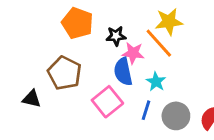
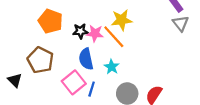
pink star: (133, 53) -> (95, 33), moved
black triangle: (32, 99) -> (15, 80), turned 32
blue line: (146, 110) -> (92, 89), moved

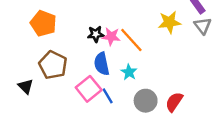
yellow star: (122, 20) -> (169, 22), moved
orange pentagon: (50, 21) -> (43, 23), moved
blue line: (92, 89) -> (108, 96), turned -48

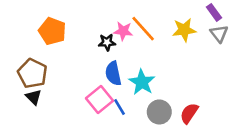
pink star: (111, 36) -> (123, 31), moved
orange line: (131, 40) -> (143, 29), moved
brown pentagon: (53, 65) -> (32, 73), moved
cyan star: (129, 72) -> (142, 82), size x1.5

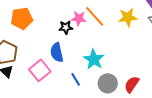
orange pentagon: (52, 31) -> (22, 18), turned -30
blue semicircle: (113, 73) -> (57, 52), moved
pink square: (100, 100) -> (40, 70), moved

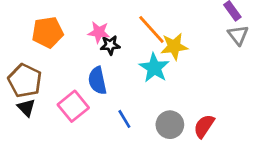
yellow star: (128, 17) -> (174, 46), moved
pink star: (79, 18) -> (99, 32), moved
cyan star: (94, 59) -> (154, 68), moved

